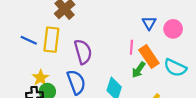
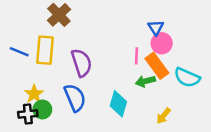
pink circle: (173, 29) -> (162, 43), moved
green arrow: (139, 70) -> (145, 81), turned 42

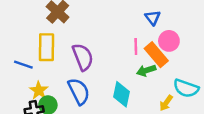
pink circle: (162, 43) -> (169, 41), moved
blue line: (19, 52) -> (23, 65), moved
cyan semicircle: (187, 77) -> (186, 88), moved

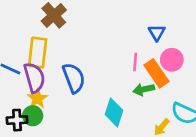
purple semicircle: (83, 57) -> (34, 78), moved
yellow star: (39, 90) -> (37, 99), moved
blue semicircle: (79, 91) -> (74, 78), moved

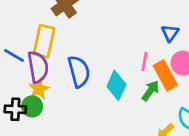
green arrow: (144, 89) -> (150, 91), turned 132
cyan diamond: (114, 112) -> (116, 85), moved

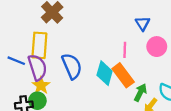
orange rectangle: (165, 75) -> (123, 75), moved
green arrow: (150, 91) -> (140, 93), moved

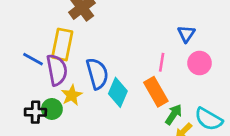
cyan diamond: (105, 73) -> (118, 92), moved
yellow star: (41, 85) -> (72, 95), moved

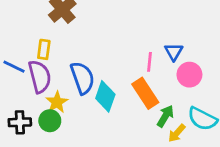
blue triangle: (186, 34) -> (174, 52), moved
yellow rectangle: (62, 45) -> (44, 49), size x0.6
pink circle: (200, 63) -> (189, 75), moved
green circle: (52, 109) -> (50, 121), moved

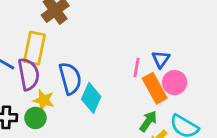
yellow rectangle: (44, 49) -> (35, 48), size x1.6
orange rectangle: (145, 93) -> (155, 88), moved
yellow star: (57, 102) -> (44, 100), turned -30

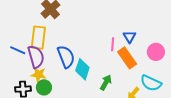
pink circle: (175, 83) -> (156, 52), moved
yellow star: (44, 100) -> (39, 75), moved
green arrow: (148, 121) -> (106, 82), moved

